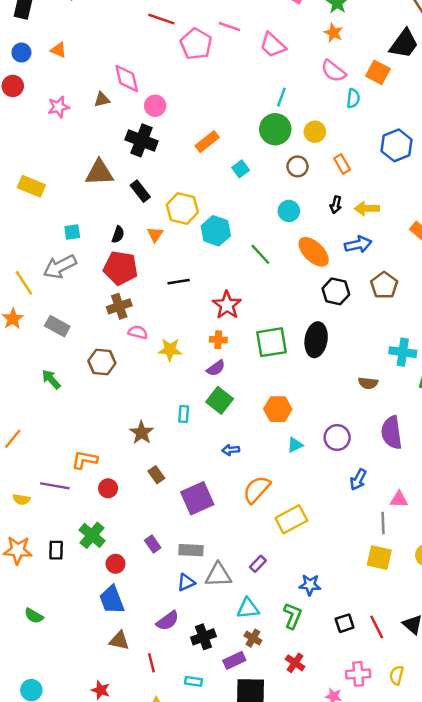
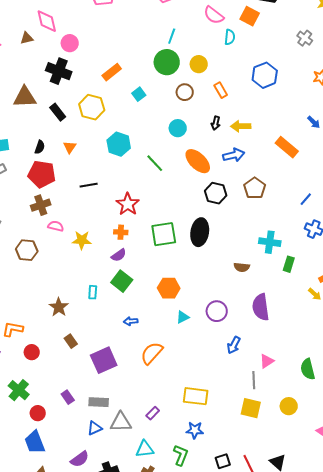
yellow hexagon: (182, 208) -> (92, 107), moved
pink triangle: (399, 499) -> (267, 361), turned -35
yellow rectangle: (291, 519) -> (196, 396), moved, turned 35

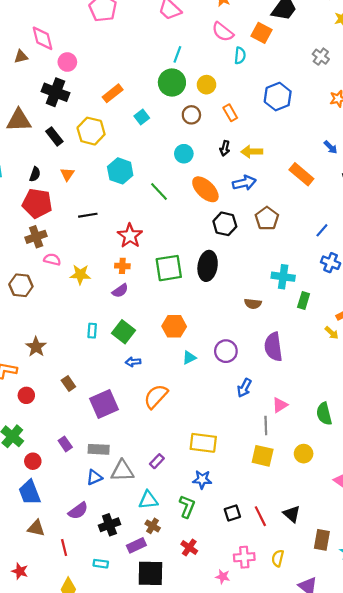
green square: (122, 281) -> (123, 332), moved
brown star: (59, 307) -> (36, 347), moved

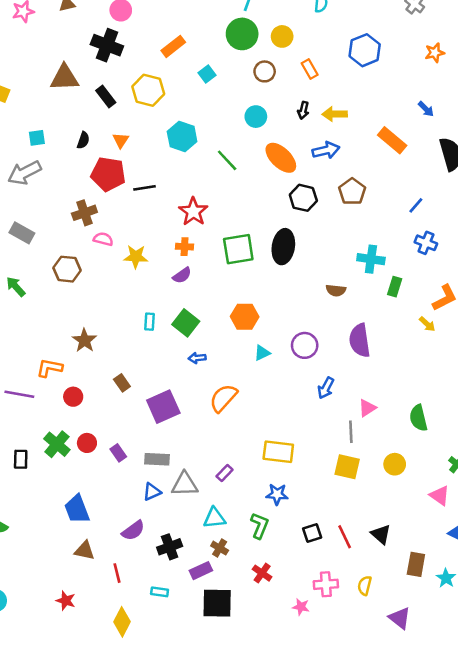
red pentagon: (37, 203) -> (108, 174), moved
red circle: (33, 461) -> (87, 443), moved

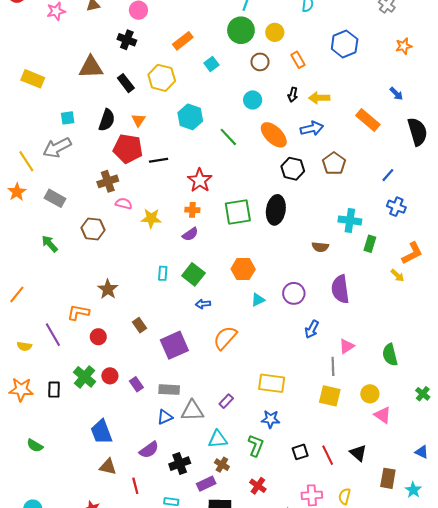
black cross: (107, 45) -> (127, 40), size x0.7
black semicircle: (83, 140) -> (107, 120), size x1.5
purple line: (19, 394) -> (53, 335), turned 50
pink triangle: (440, 496) -> (383, 415), moved

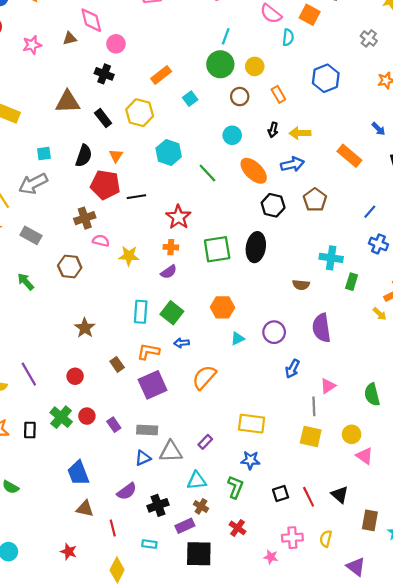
cyan rectangle: (163, 273) -> (141, 312), size x1.5
orange L-shape: (78, 312) -> (148, 352), moved

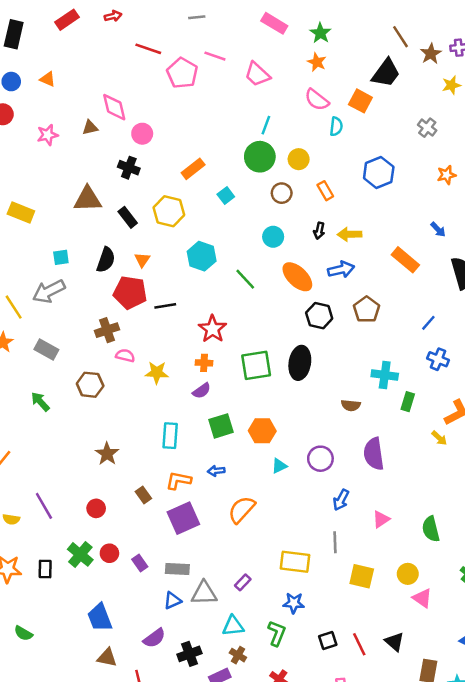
green square: (172, 313) -> (221, 426), moved, turned 35
gray line: (314, 406) -> (335, 542), moved

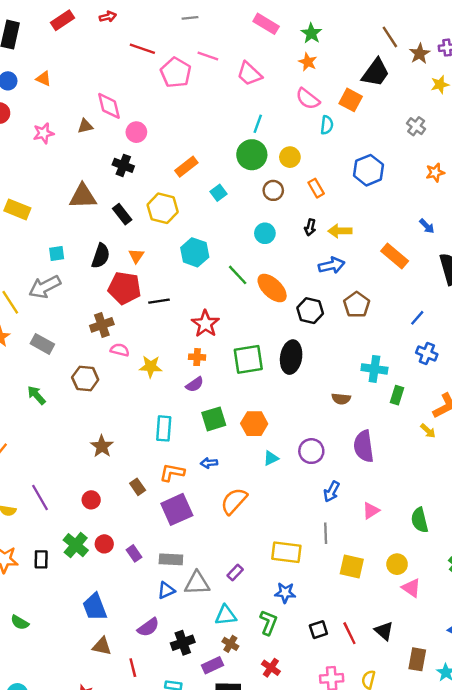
orange ellipse: (297, 277) -> (272, 288), moved

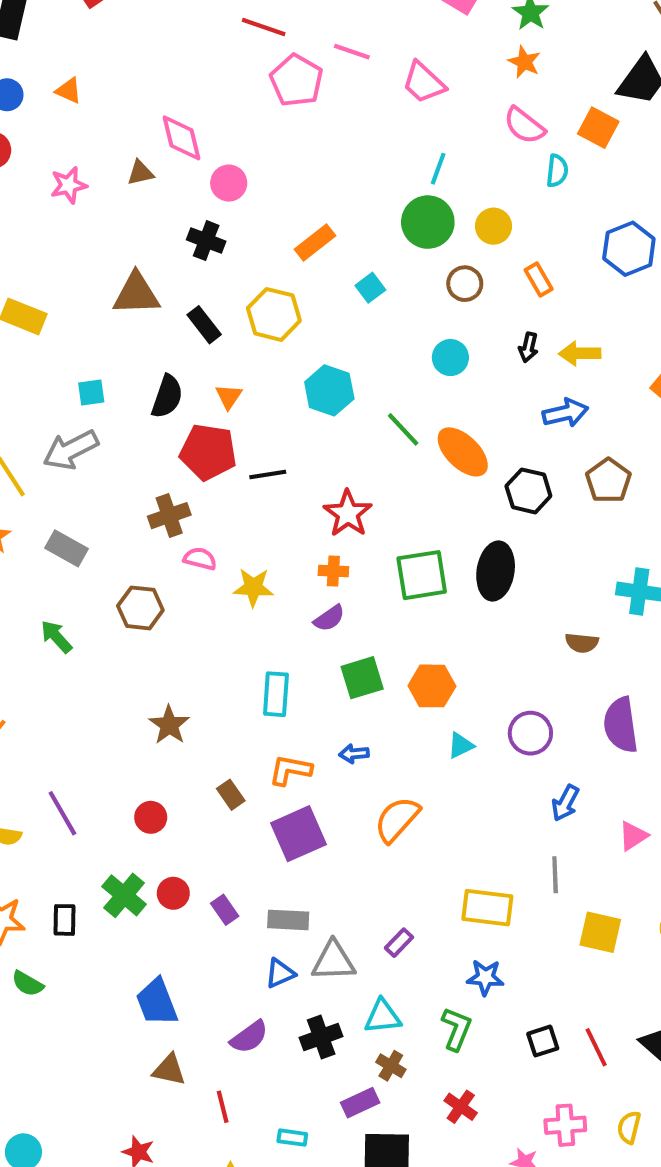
red line: (142, 49) -> (264, 27), moved
green semicircle: (20, 622) -> (28, 984), moved
black cross: (183, 643) -> (321, 1037), moved

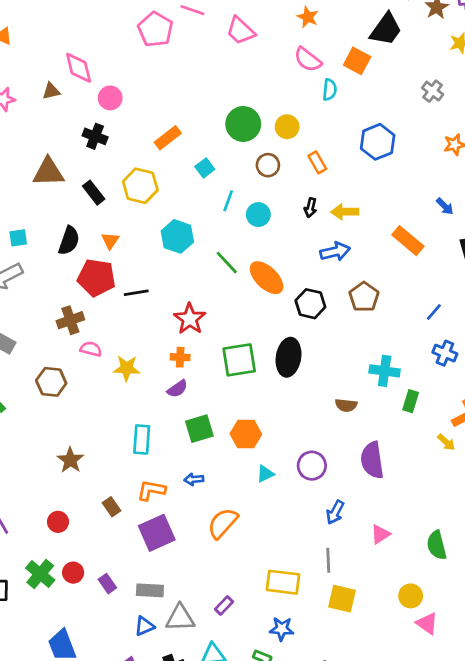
cyan line: (438, 169) -> (228, 201), moved
yellow square: (600, 932) -> (342, 599), moved

